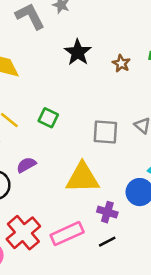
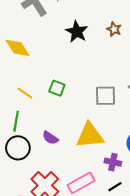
brown star: (121, 63) -> (114, 29), moved
purple semicircle: (26, 165) -> (50, 138), moved, turned -112

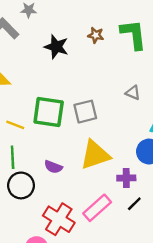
green square: (57, 88) -> (49, 112), size x1.8
gray square: (106, 96) -> (85, 112), moved

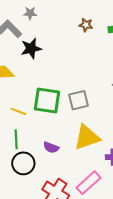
brown star: (96, 35) -> (86, 25), moved
black star: (56, 47) -> (31, 48), moved, turned -30

